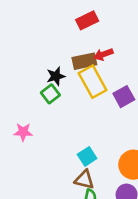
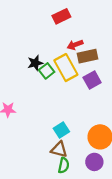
brown rectangle: (84, 61) -> (88, 56), moved
green square: (50, 94) -> (47, 71), moved

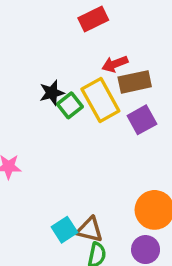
cyan square: (61, 130) -> (64, 230), moved

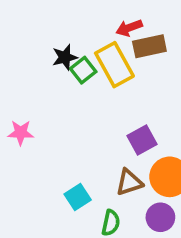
purple square: (142, 120) -> (142, 140), moved
brown triangle: (90, 230) -> (129, 182), moved, turned -32

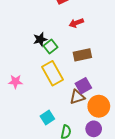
brown rectangle: (149, 46) -> (82, 55), moved
yellow rectangle: (114, 65) -> (53, 73), moved
brown triangle: (129, 182) -> (77, 97), moved

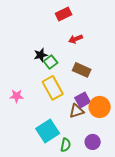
brown rectangle: (82, 55) -> (82, 70), turned 36
orange circle: (99, 106) -> (100, 107), moved
cyan square: (47, 118) -> (48, 131), size x1.6

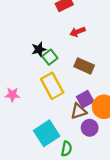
purple circle: (93, 142) -> (90, 128), moved

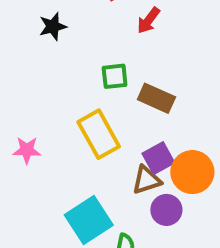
red arrow: (77, 32) -> (148, 20), moved, turned -32
black star: (39, 49) -> (53, 26), moved
green square: (50, 57) -> (115, 76), moved, turned 32

